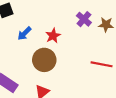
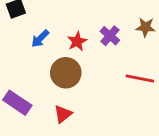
purple cross: (84, 19) -> (110, 36), moved

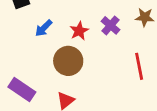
red line: (140, 78) -> (139, 66), turned 68

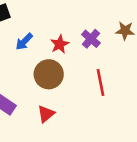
red line: (139, 66) -> (101, 82), moved

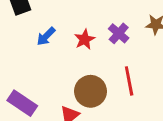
brown circle: (49, 74) -> (90, 91), moved

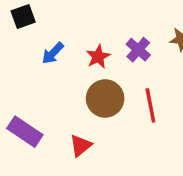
brown circle: (90, 91) -> (105, 98), moved

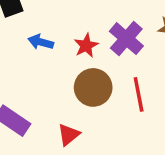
purple cross: (138, 50) -> (126, 39), size x1.4
blue arrow: (53, 53) -> (41, 42), turned 60

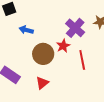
red star: (86, 46) -> (63, 46), moved
brown circle: (93, 87) -> (43, 54), moved

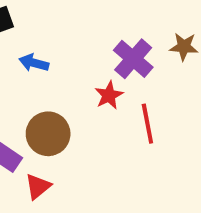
brown circle: (43, 54) -> (48, 134), moved
red triangle: (42, 83) -> (38, 186), moved

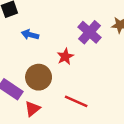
red star: (109, 95) -> (65, 57), moved
red line: (147, 124) -> (76, 101), moved, turned -55

